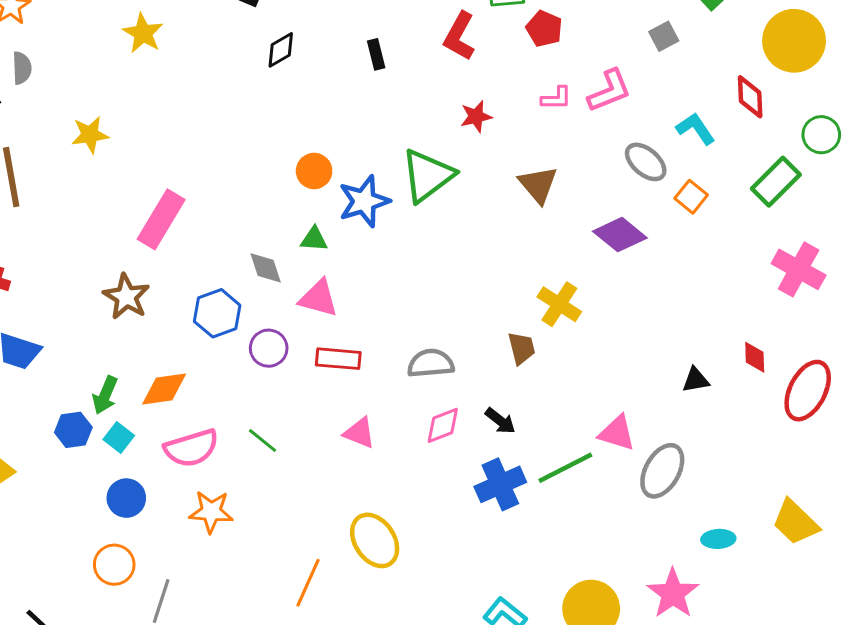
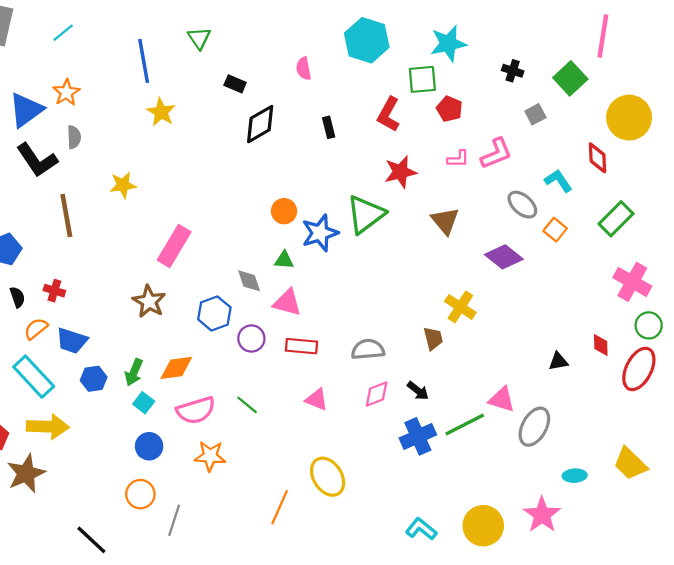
black diamond: (281, 50) -> (260, 124), size x1.5
red star: (476, 116) -> (400, 172), size x1.4
green circle: (821, 135) -> (649, 325), moved
blue hexagon: (73, 430) -> (94, 379), moved

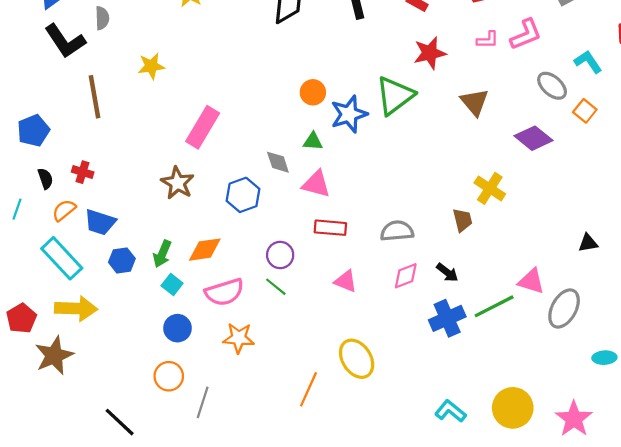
purple circle: (251, 338) -> (280, 255), moved
pink star: (542, 515) -> (574, 419), moved

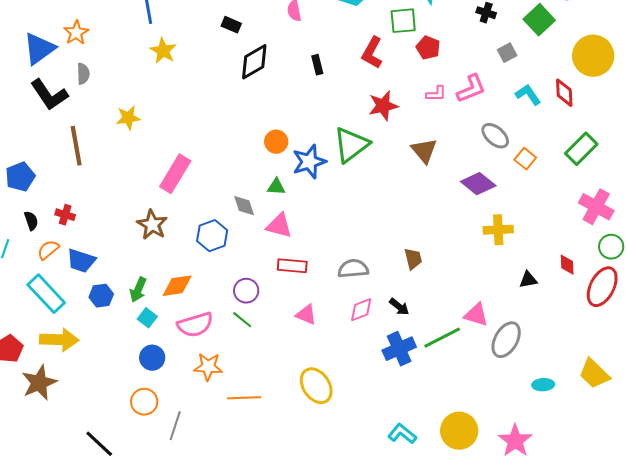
cyan L-shape: (588, 62) -> (528, 95), moved
yellow cross: (490, 188) -> (498, 230), moved, turned -36
orange line: (309, 389) -> (244, 398), moved, turned 64

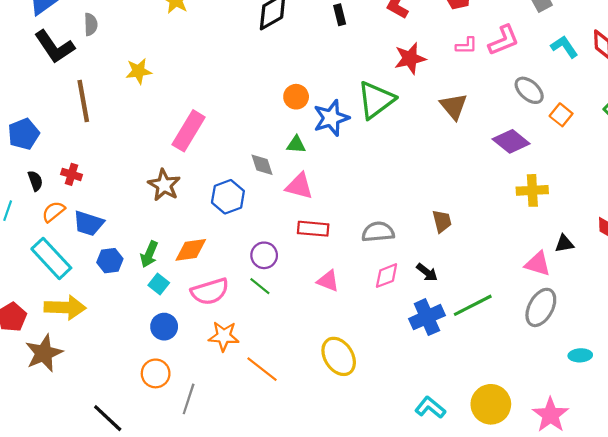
pink triangle: (476, 315) -> (538, 264), moved
orange line: (244, 398) -> (262, 369), turned 40

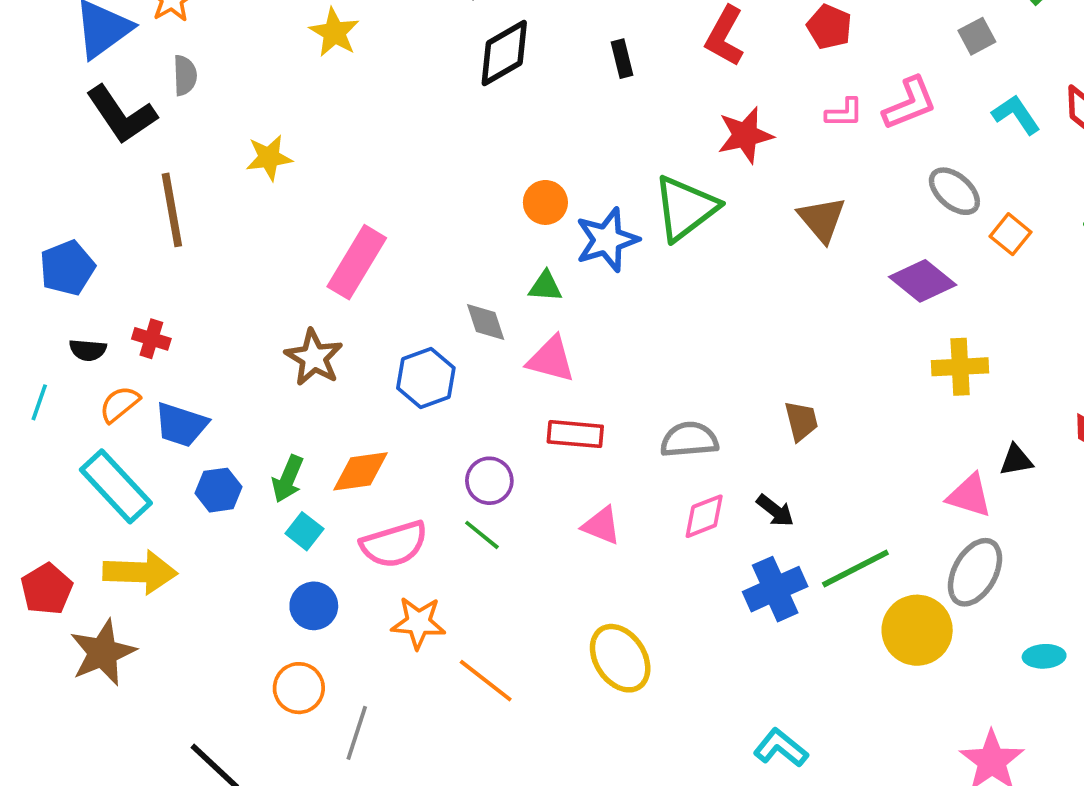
black semicircle: (35, 181) -> (88, 350), turned 114
yellow circle: (491, 404) -> (917, 630), moved

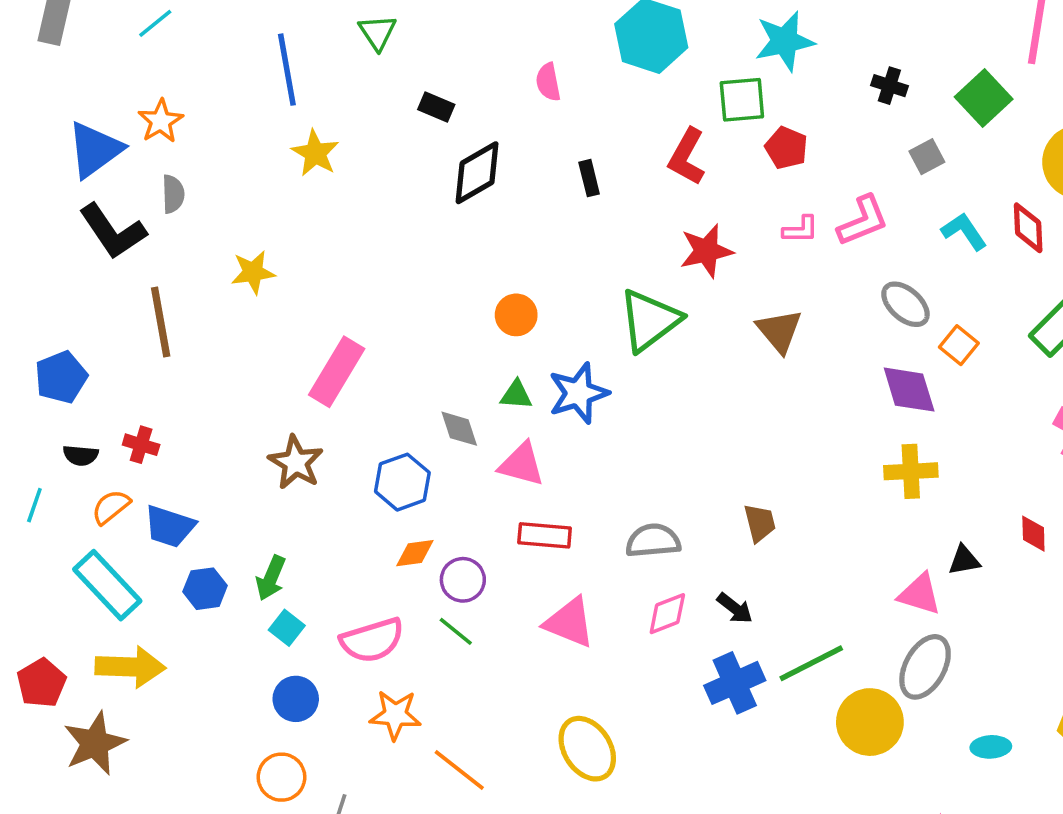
blue star: (607, 240) -> (578, 393), moved
purple diamond: (923, 281) -> (909, 390), moved, turned 34
orange diamond: (360, 471) -> (415, 553), moved, size x0.7
pink triangle: (601, 526) -> (569, 622), size x1.4

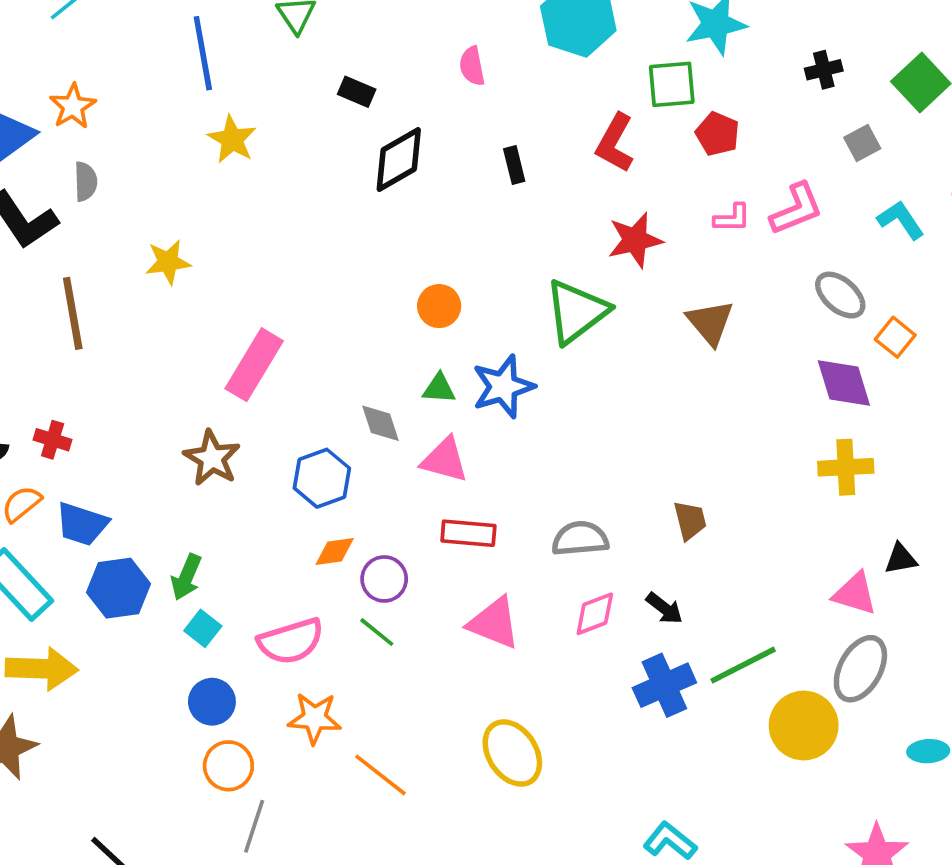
black cross: (889, 86) -> (824, 70), turned -32
blue hexagon: (205, 589) -> (119, 588), size x1.4
orange circle: (282, 777) -> (228, 766), moved

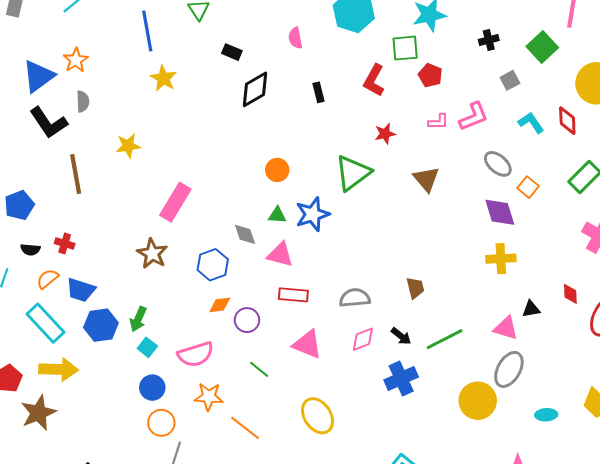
red star: (635, 240) -> (385, 134), size x0.7
green line: (377, 632) -> (259, 369), moved
green line: (743, 665) -> (444, 339), moved

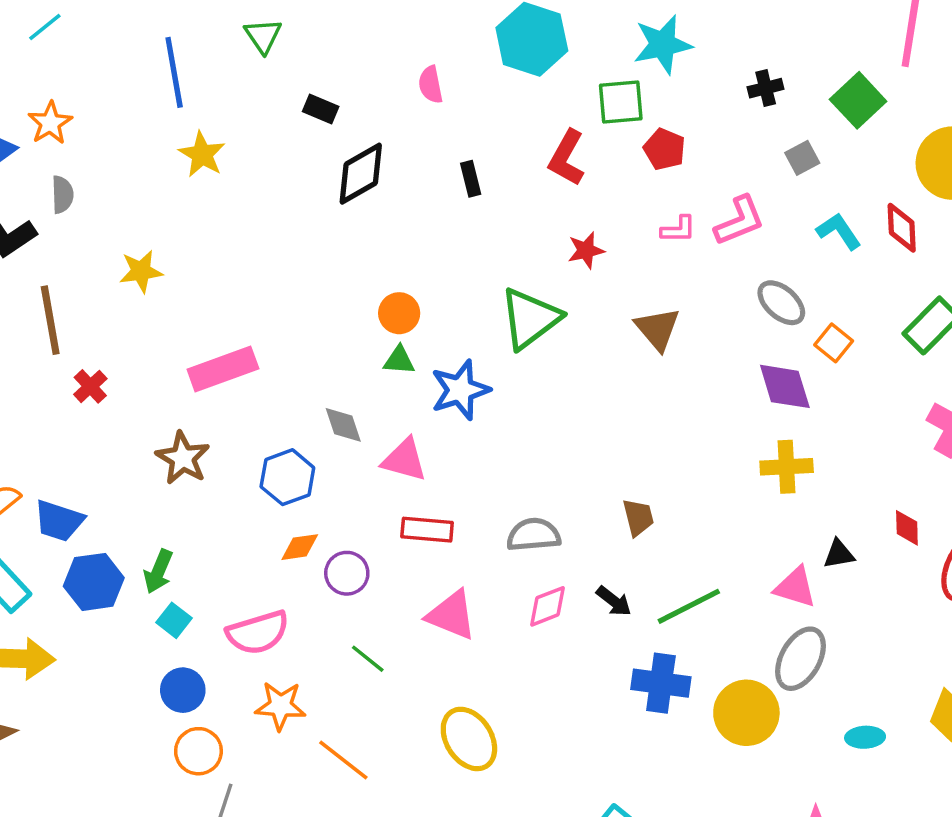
pink rectangle: (175, 202) -> (223, 369), turned 39
green triangle: (277, 215) -> (399, 360), moved
red cross: (65, 244) -> (90, 386), moved, turned 30
blue cross: (401, 378) -> (661, 683), moved, turned 32

